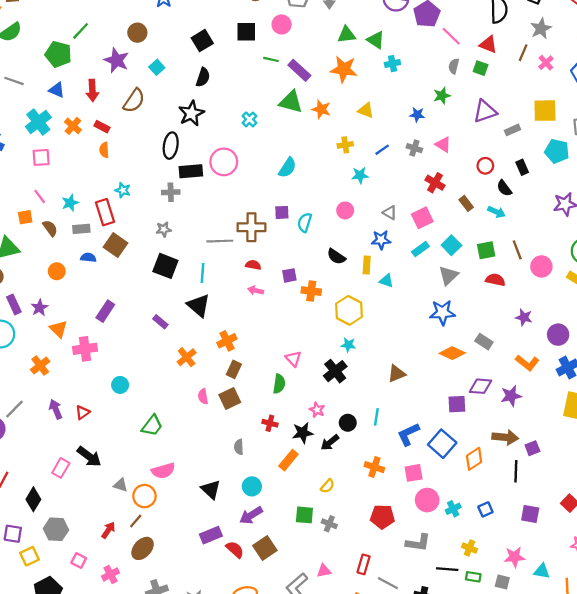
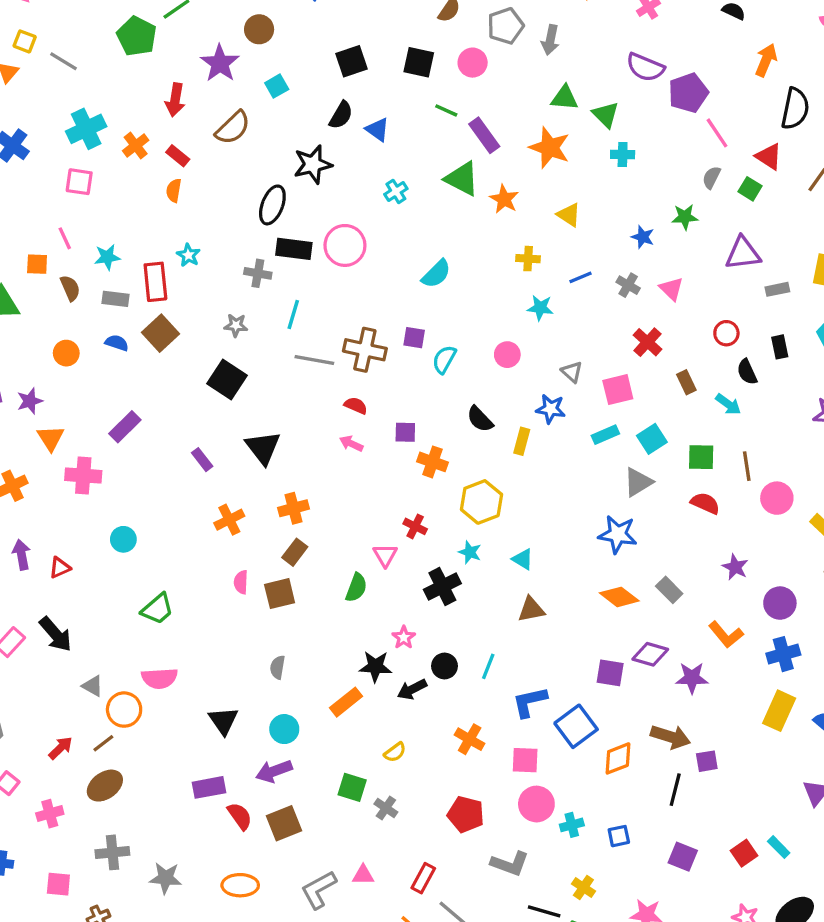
blue triangle: (57, 90) -> (377, 129), moved
cyan line: (202, 273) -> (293, 314), moved
cyan triangle: (386, 281) -> (523, 559), moved
red cross: (270, 423) -> (415, 526), moved

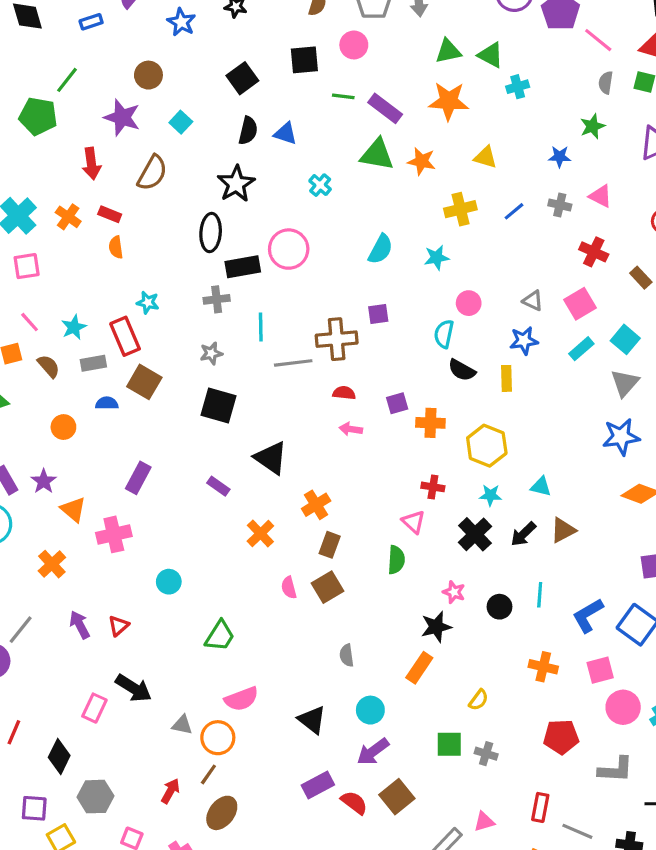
yellow cross: (528, 259) -> (460, 209), size x1.4
cyan star: (540, 308) -> (437, 258), moved
cyan semicircle: (444, 359) -> (444, 334), moved
black arrow: (412, 689) -> (523, 534), moved

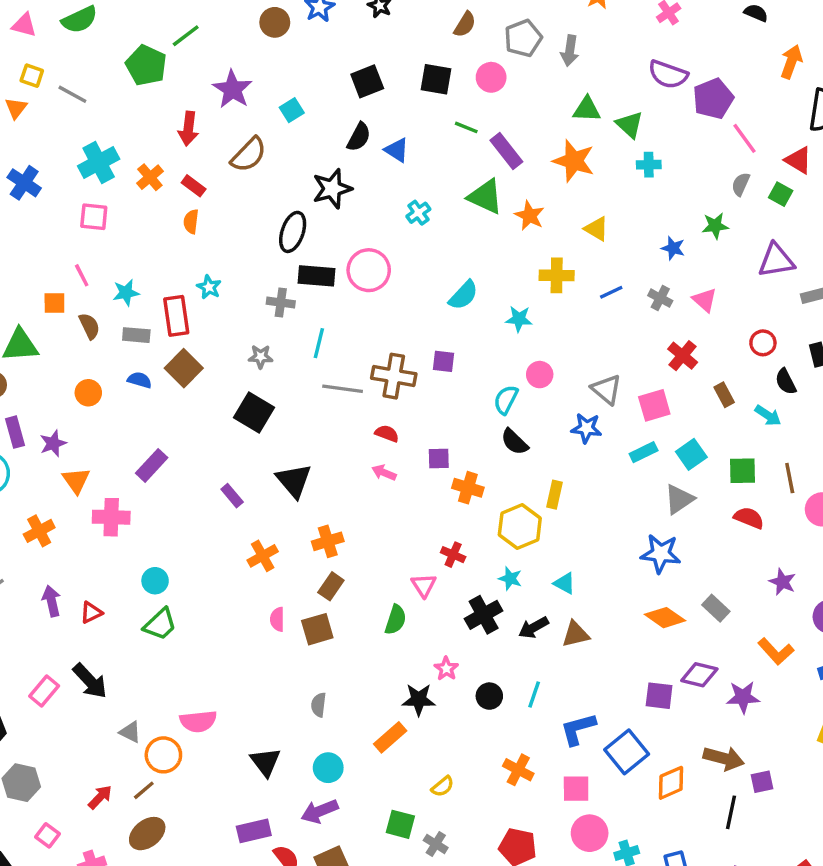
brown circle: (148, 75) -> (275, 22), moved
gray triangle: (533, 301) -> (606, 389), size x1.4
yellow rectangle: (507, 378) -> (555, 495), moved
green trapezoid: (220, 636) -> (160, 624), moved

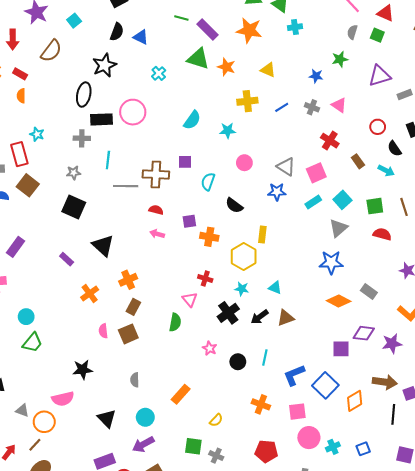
cyan semicircle: (506, 400) -> (208, 182), moved
black star: (419, 700) -> (83, 370), moved

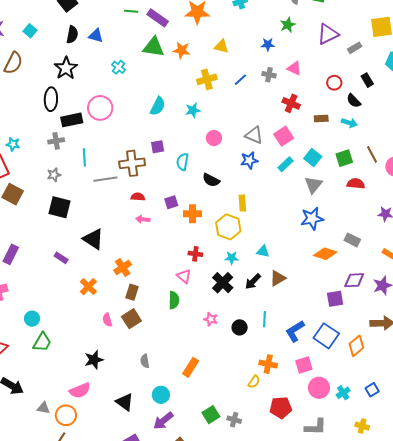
brown rectangle: (358, 161) -> (321, 118), turned -48
yellow semicircle: (216, 420) -> (254, 382), moved
green square: (193, 446) -> (211, 415), turned -30

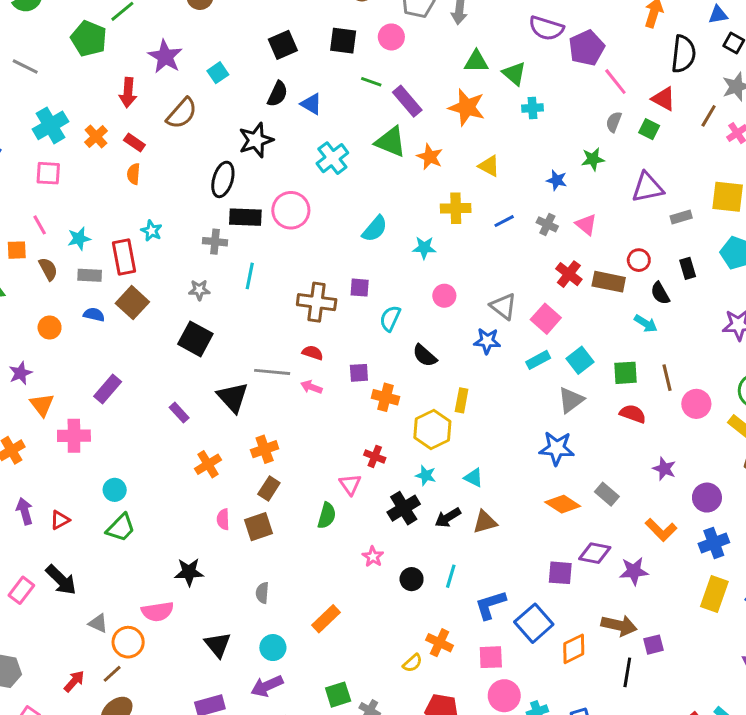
cyan cross: (118, 67) -> (332, 158), size x1.5
brown rectangle: (321, 118) -> (609, 282), moved, size x1.5
pink square: (284, 136) -> (546, 319), turned -30
gray line: (105, 179) -> (272, 372), moved

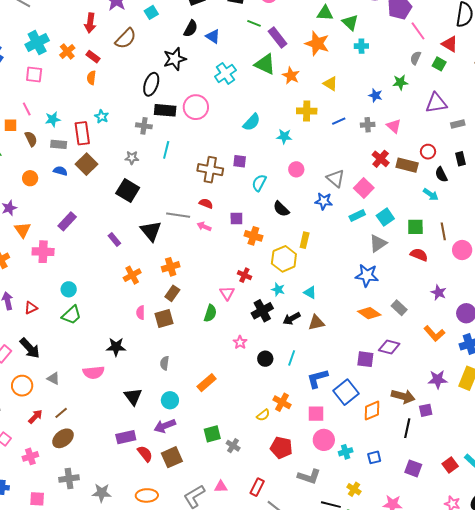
gray cross: (547, 224) -> (368, 125), turned -32
purple star: (634, 571) -> (438, 379), moved
orange circle: (128, 642) -> (22, 386), moved

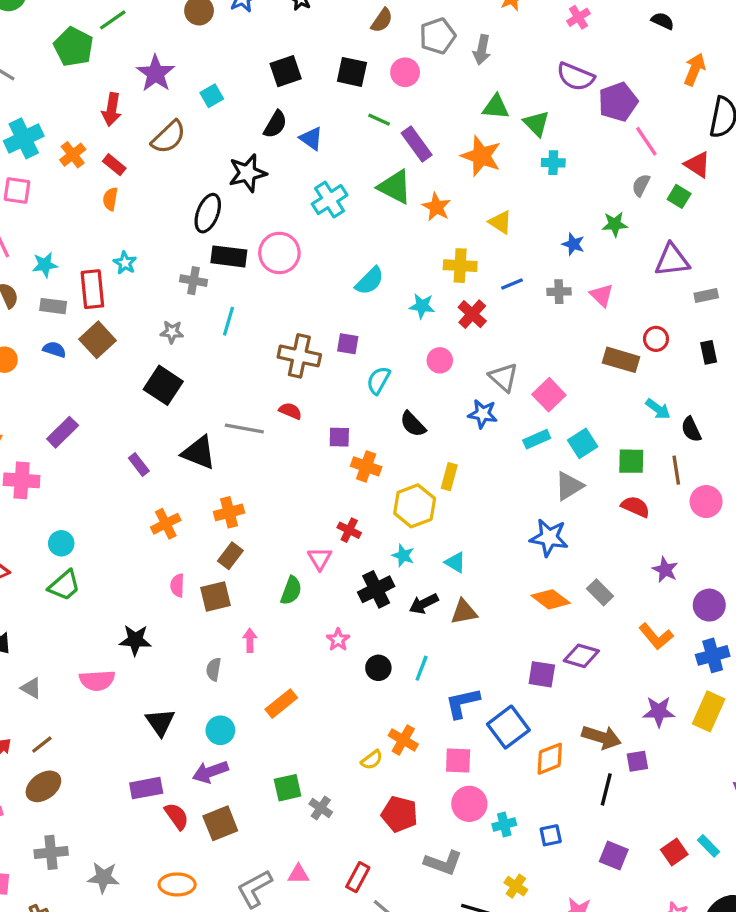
red cross: (381, 159) -> (472, 314), moved
black semicircle: (441, 175) -> (691, 429), moved
pink arrow: (204, 227) -> (250, 640), moved, turned 64
black triangle: (151, 231) -> (199, 453), turned -30

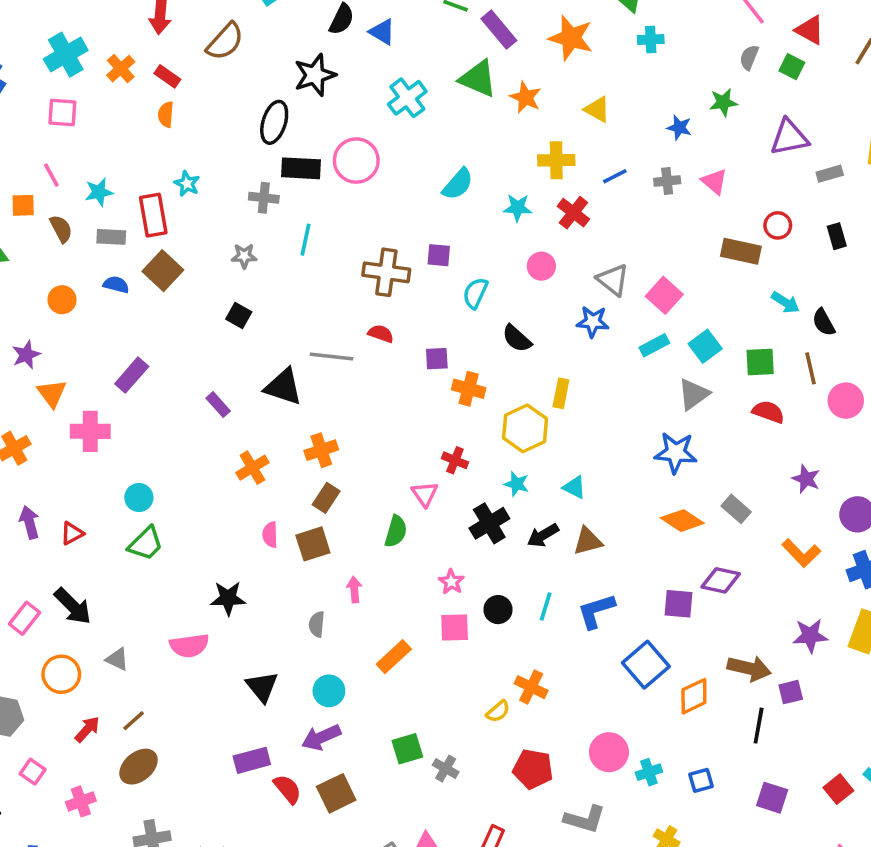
black square: (163, 385) -> (239, 316), size x0.6
blue L-shape: (462, 703) -> (596, 611), moved
pink square: (458, 760) -> (455, 628), moved

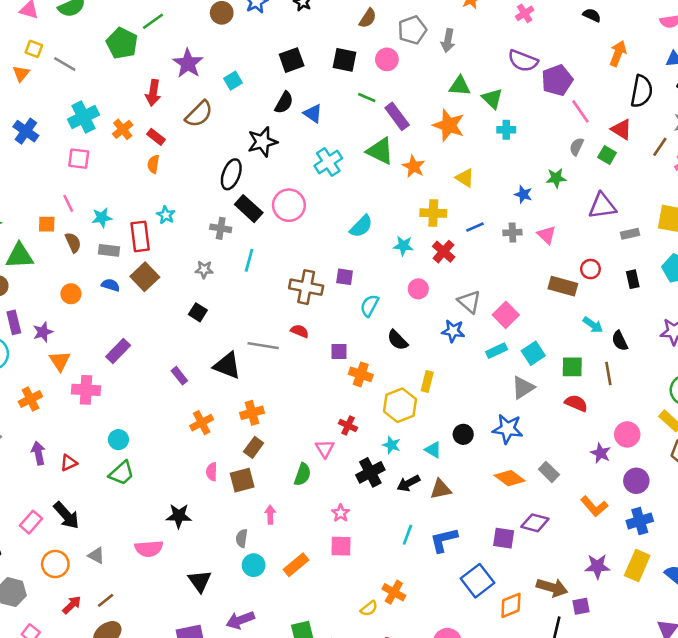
black rectangle: (301, 168) -> (249, 209), turned 36
pink circle: (846, 401) -> (627, 434), moved
black circle: (498, 610) -> (463, 434), moved
cyan circle: (329, 691) -> (254, 565), moved

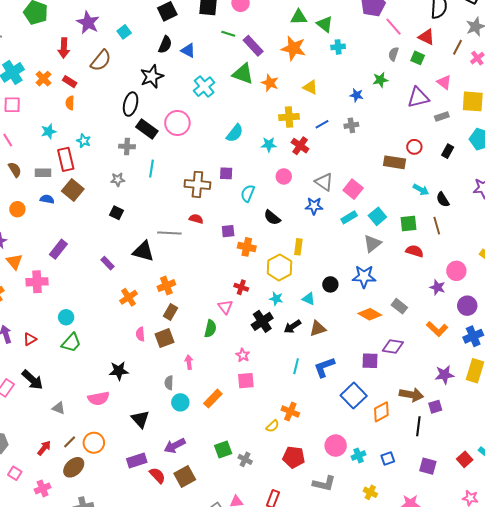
cyan star: (102, 218) -> (49, 131), moved
pink triangle: (547, 235) -> (444, 82), moved
black rectangle: (633, 279) -> (448, 151), turned 48
orange circle: (55, 564) -> (94, 443), moved

